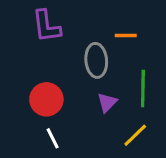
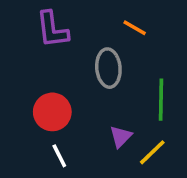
orange line: (126, 36) -> (135, 28), moved, turned 30
purple triangle: (107, 102) -> (121, 136), moved

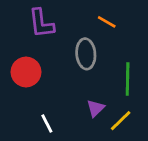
red circle: (52, 112) -> (26, 72), moved

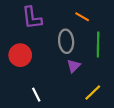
green line: (128, 79) -> (98, 44), moved
purple triangle: (96, 108) -> (74, 66), moved

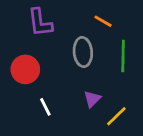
purple triangle: (74, 66) -> (92, 99), moved
white line: (36, 95) -> (45, 107), moved

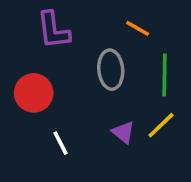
purple triangle: (92, 99) -> (123, 132), turned -36
yellow line: (116, 116) -> (161, 125), moved

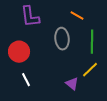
purple triangle: (123, 132) -> (72, 84), moved
white line: (61, 143) -> (26, 80), moved

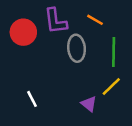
purple L-shape: (30, 17) -> (55, 21), moved
red circle: (19, 52) -> (23, 32), moved

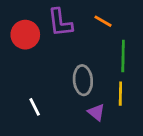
gray ellipse: (77, 48) -> (83, 80), moved
yellow line: (111, 87) -> (120, 94), turned -45

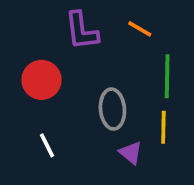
red circle: (25, 35) -> (41, 80), moved

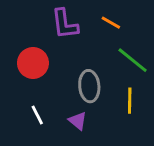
green line: (167, 76) -> (133, 60), turned -52
purple triangle: (131, 153) -> (78, 121), moved

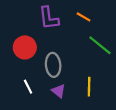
gray ellipse: (89, 86) -> (53, 65), moved
yellow line: (130, 101) -> (89, 87), moved

